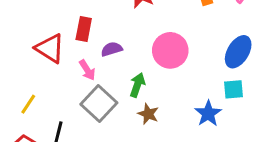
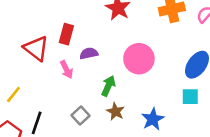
gray square: (99, 104) -> (80, 116), moved, size x0.6
blue star: (208, 113) -> (153, 119), moved

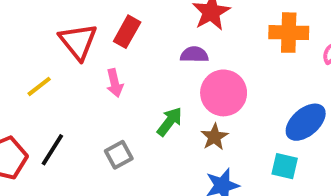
purple semicircle: (89, 53) -> (194, 55), moved
yellow line: (13, 95) -> (39, 86), moved
brown star: (116, 112) -> (214, 137), moved

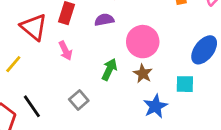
purple semicircle: (194, 55) -> (104, 20), moved
black line: (52, 150) -> (32, 106), turned -55
cyan square: (285, 166) -> (185, 84), moved

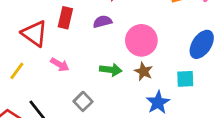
pink arrow: (65, 51) -> (60, 65), moved, turned -30
green arrow: (109, 69) -> (111, 70), turned 75

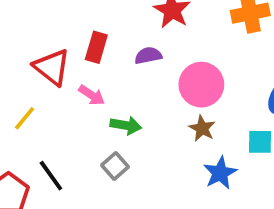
pink arrow: (60, 65) -> (92, 95), moved
green arrow: (111, 70) -> (126, 125), moved

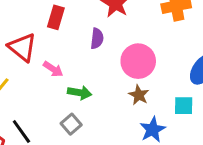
red rectangle: (96, 47) -> (56, 17), moved
purple semicircle: (148, 56) -> (97, 38), turned 108

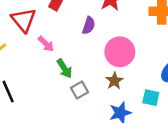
green arrow: (80, 93) -> (64, 69), turned 36
gray square: (71, 124) -> (79, 90), moved

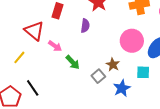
pink circle: (120, 52) -> (132, 41), moved
gray square: (79, 90) -> (98, 76), moved

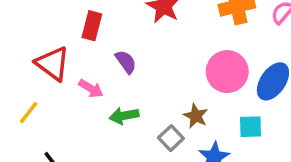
purple semicircle: (85, 26) -> (126, 62), moved, turned -40
green arrow: (73, 62) -> (124, 116), turned 126

